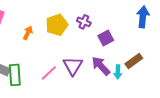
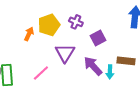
orange arrow: (28, 33) -> (29, 34), moved
brown rectangle: (134, 61) -> (126, 61), turned 42
purple triangle: (73, 66) -> (65, 53), moved

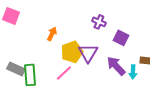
yellow pentagon: (49, 25) -> (72, 52), moved
purple square: (98, 38) -> (121, 38), turned -35

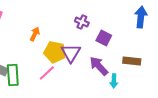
yellow pentagon: (72, 52) -> (55, 52), turned 30
cyan arrow: (133, 72) -> (114, 81), moved

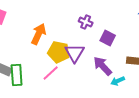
orange arrow: (35, 34) -> (39, 34), size x1.5
cyan arrow: (114, 81) -> (118, 81), turned 64

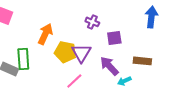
purple square: (108, 38) -> (114, 38), turned -35
pink line: (51, 73) -> (74, 81), moved
green rectangle: (17, 75) -> (23, 59), moved

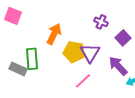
purple square: (114, 38) -> (123, 38), turned -35

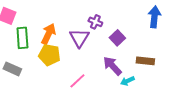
yellow pentagon: (74, 52) -> (49, 55), moved
purple triangle: (90, 53) -> (79, 38), moved
green rectangle: (32, 59) -> (22, 38), moved

